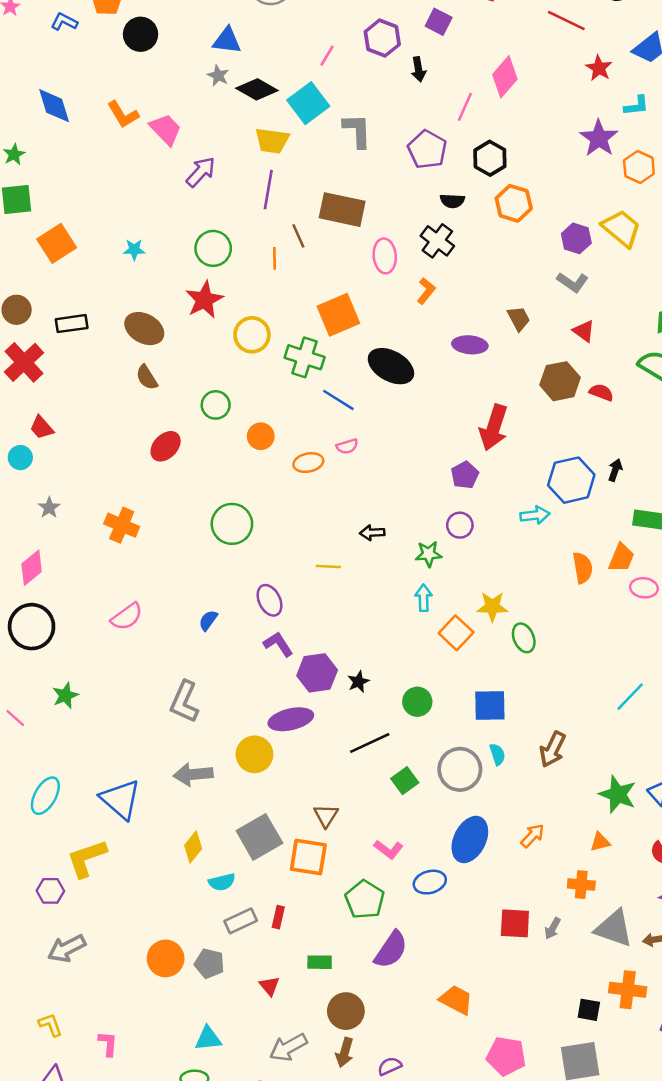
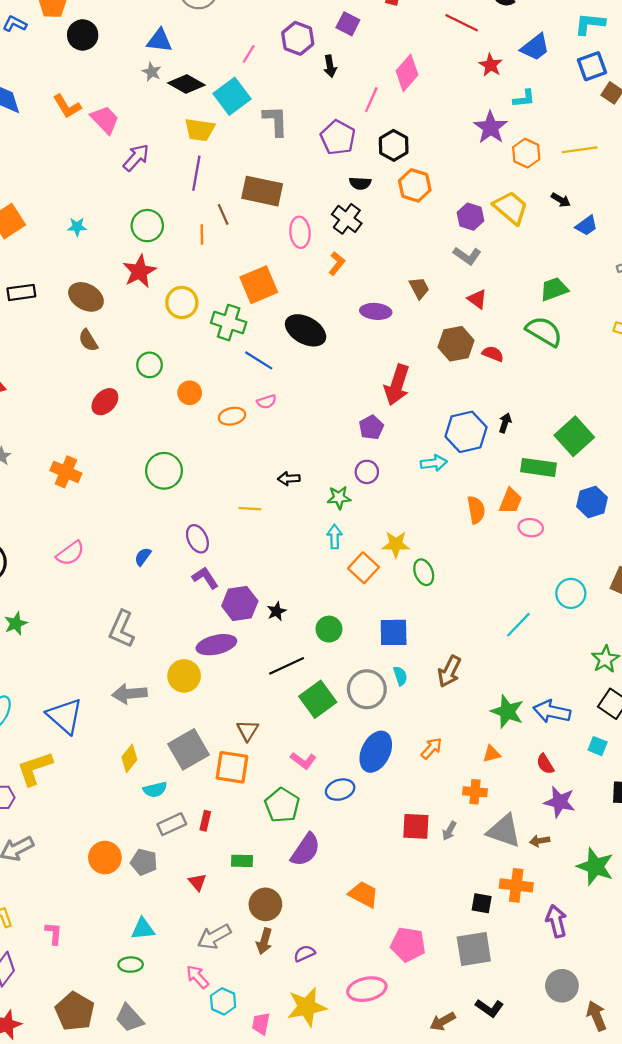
green square: (405, 781) -> (318, 699), size x1.5

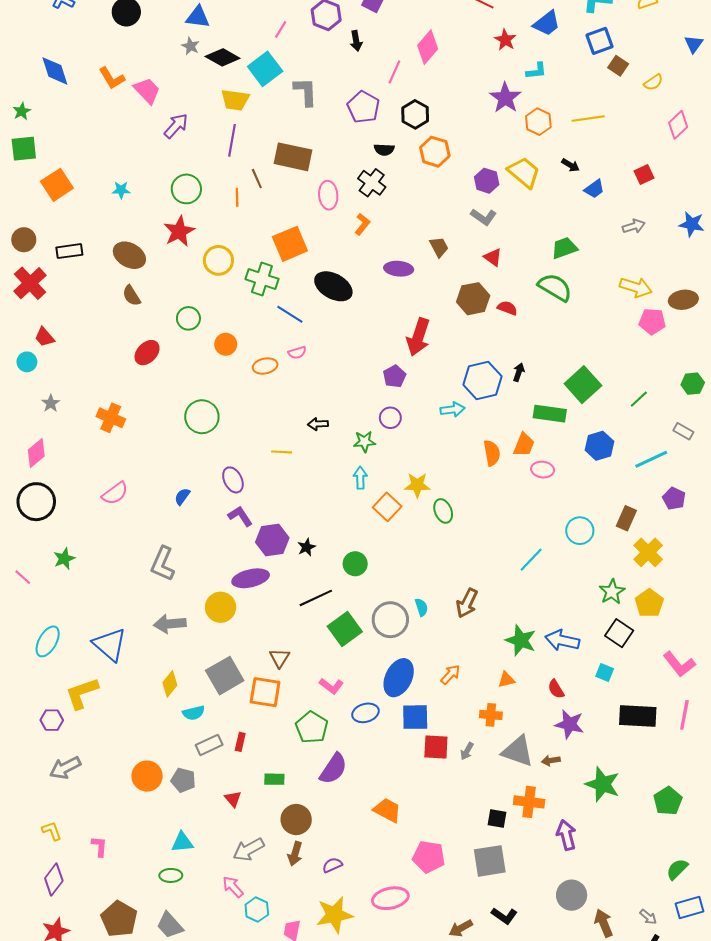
blue square: (394, 632) -> (415, 717), moved

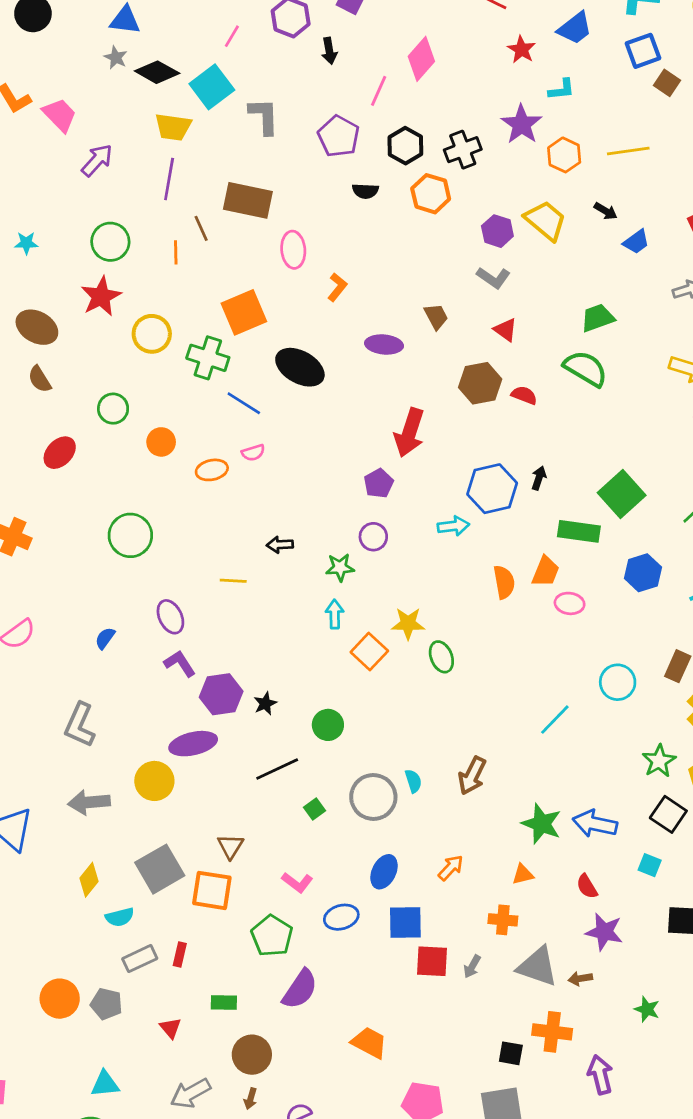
black cross: (372, 183) -> (463, 150), moved, turned 32
green square: (345, 629) -> (315, 809), size x0.5
blue ellipse: (399, 678) -> (384, 872), size x0.7
green star: (603, 784) -> (647, 1009), size x0.6
brown arrow: (295, 854) -> (251, 1099), size x0.7

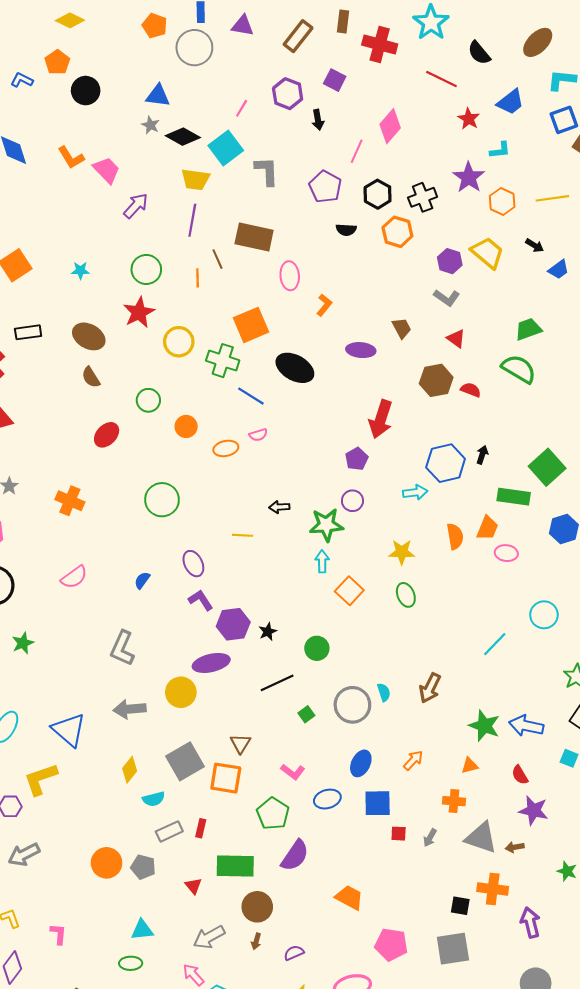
green star: (340, 567) -> (326, 525), size x1.5
yellow star: (408, 623) -> (402, 552), moved
red square: (432, 961) -> (399, 834), size x0.6
green rectangle: (224, 1003) -> (235, 866), size x1.8

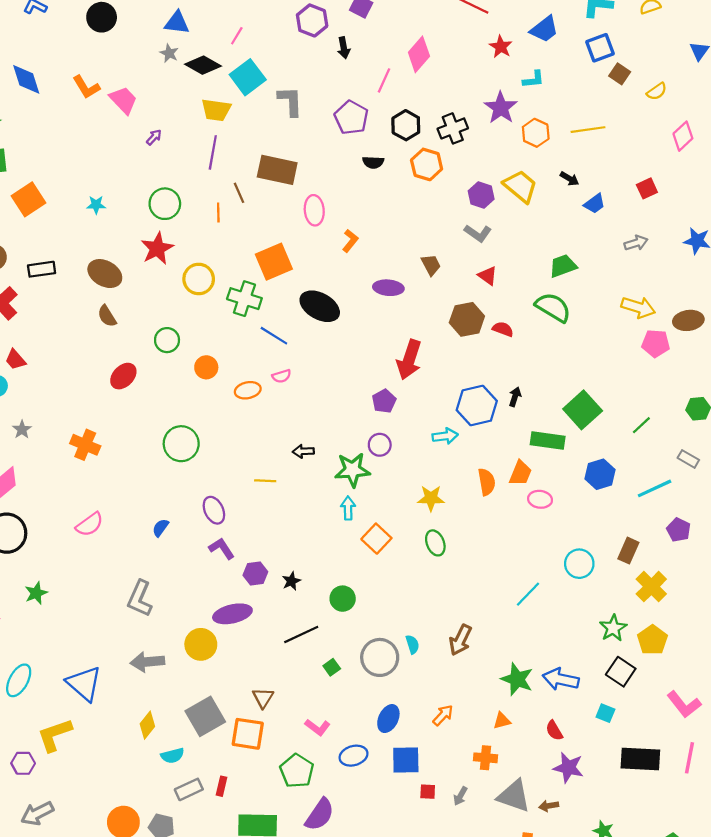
pink line: (242, 108) -> (237, 36), moved
purple arrow: (136, 206) -> (154, 137), size x0.6
purple hexagon: (233, 624) -> (255, 573), size x0.7

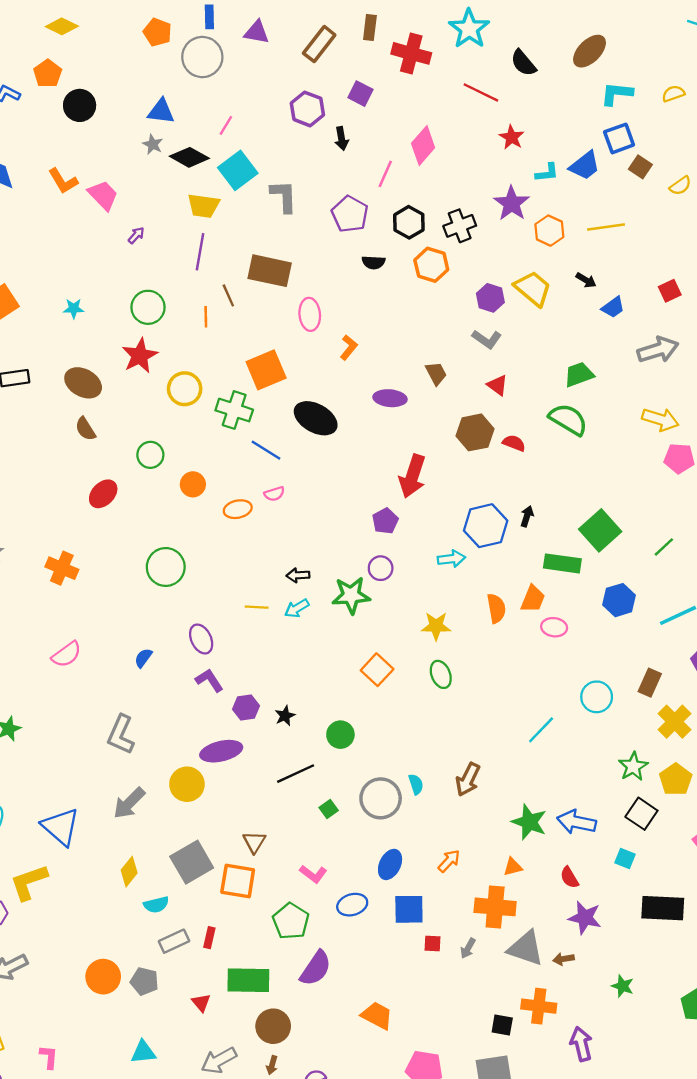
blue trapezoid: (544, 29) -> (585, 166), moved
gray arrow: (636, 243) -> (658, 350), size x1.6
cyan arrow: (348, 508) -> (297, 608), moved, turned -120
gray arrow: (147, 662) -> (129, 803), turned -40
orange cross: (485, 758) -> (495, 907), size x1.6

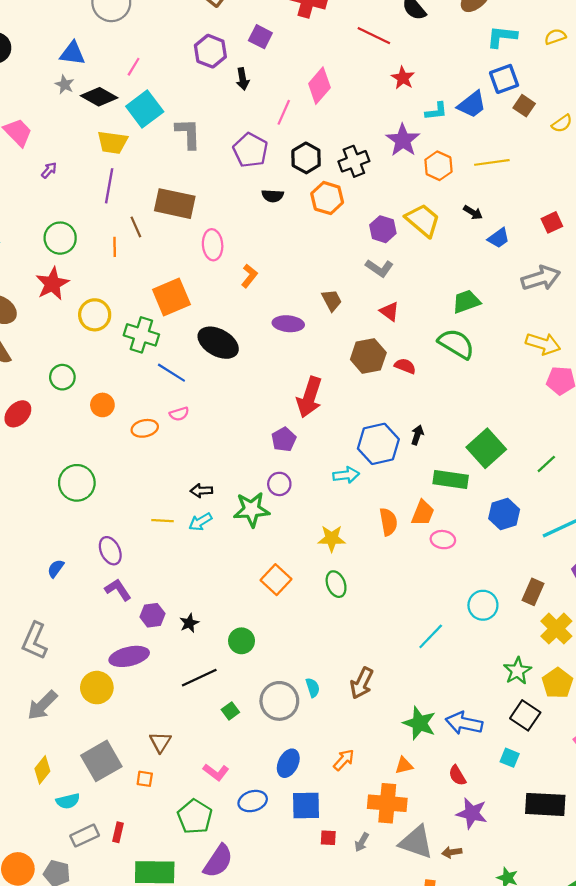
orange square: (238, 881) -> (145, 779), size x0.5

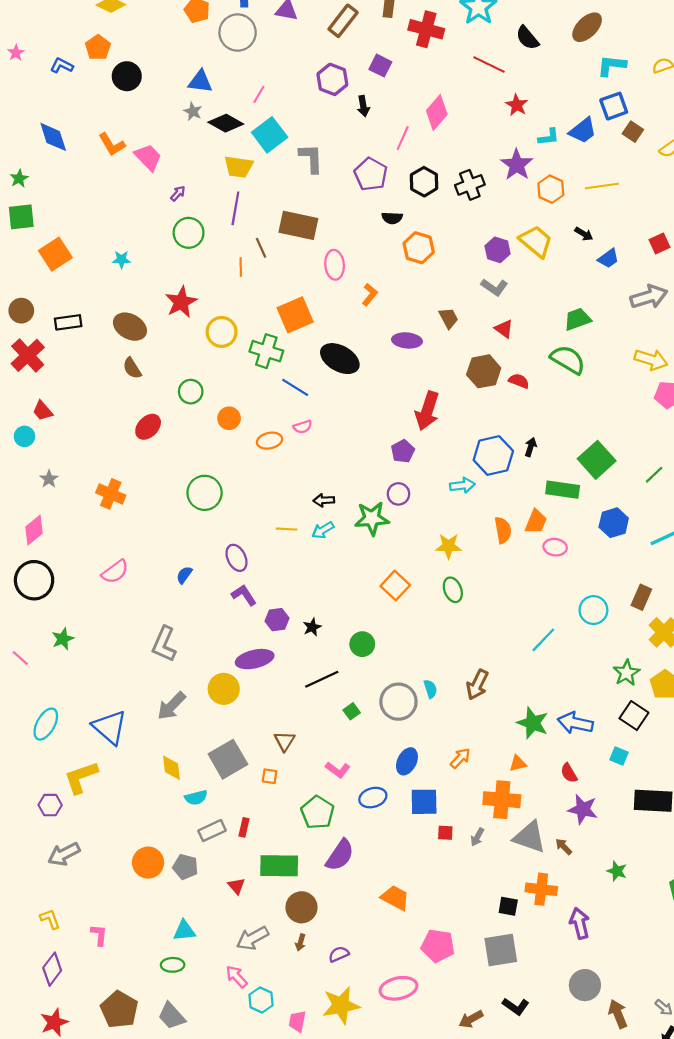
orange hexagon: (327, 198) -> (419, 248), moved
green circle: (60, 238) -> (189, 233), moved
yellow diamond: (42, 770) -> (172, 768), turned -45
brown arrow: (452, 852) -> (564, 847), turned 54

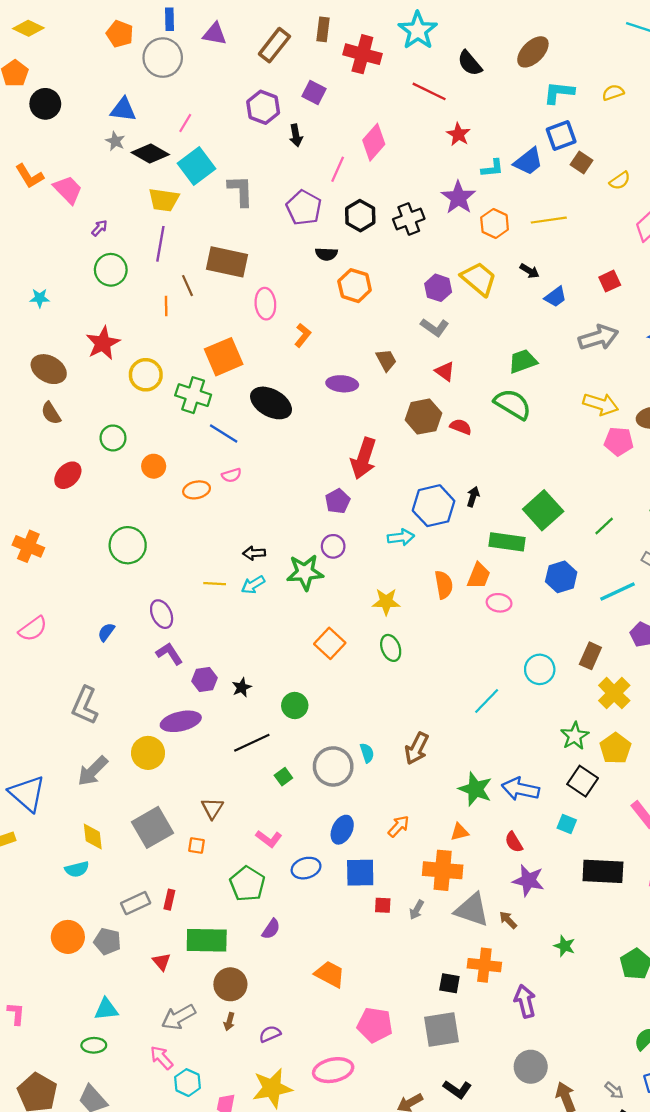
cyan semicircle: (196, 798) -> (77, 869), moved
purple semicircle: (340, 855) -> (271, 929), size x0.6

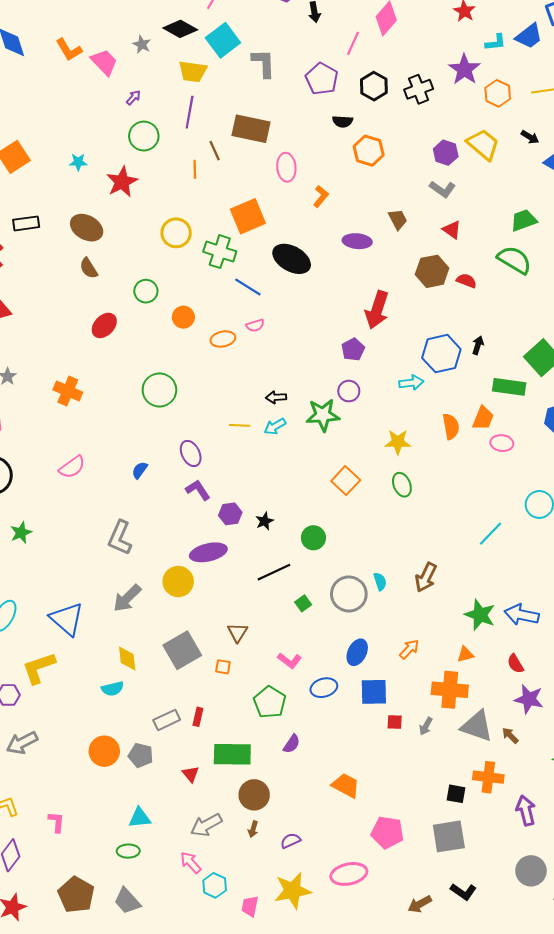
gray star: (115, 141) -> (142, 44), moved
red star: (103, 343) -> (122, 182), moved

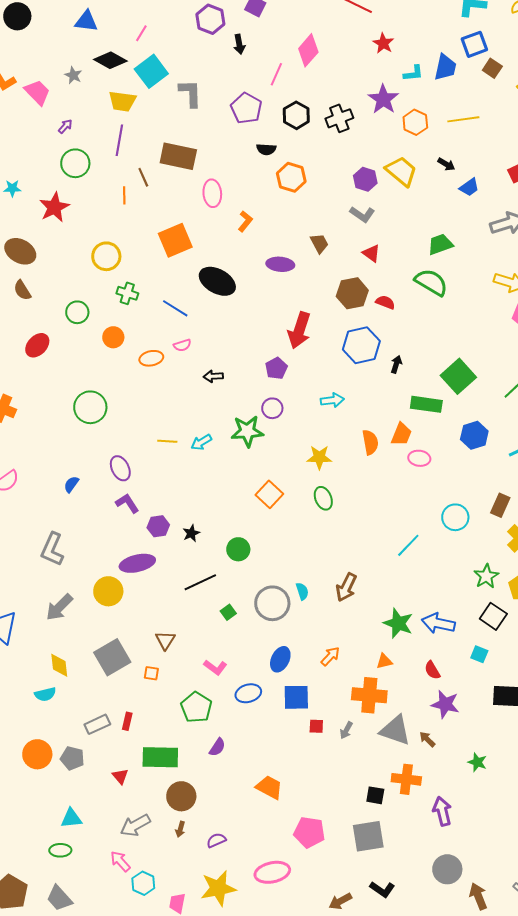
blue trapezoid: (529, 36) -> (445, 67), turned -40
green cross: (220, 252) -> (127, 293), moved, size x0.7
blue hexagon: (441, 354) -> (361, 345), moved
black arrow: (276, 397) -> (213, 376), moved

